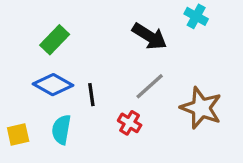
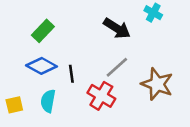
red cross: (130, 123) -> (101, 96), size x1.5

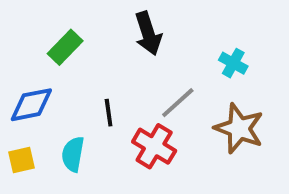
cyan cross: (153, 13) -> (233, 63), moved
black arrow: (117, 28) -> (148, 33), moved, turned 40
blue diamond: (42, 66) -> (31, 105), moved, turned -40

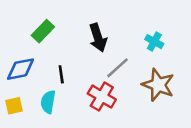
black arrow: (148, 33) -> (98, 38), moved
black line: (109, 113) -> (61, 74), moved

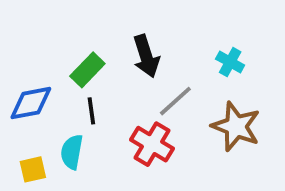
green rectangle: (43, 31) -> (87, 70), moved
yellow square: (14, 106) -> (33, 169), moved

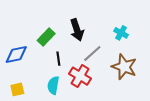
black line: (91, 111) -> (58, 59), moved
cyan semicircle: (72, 152) -> (53, 85), moved

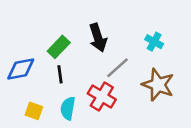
black line: (58, 59) -> (60, 74), moved
yellow square: (17, 89) -> (34, 111), moved, turned 32

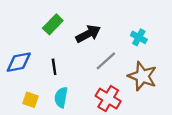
black arrow: (98, 38) -> (88, 34), turned -100
green rectangle: (59, 47) -> (53, 24), moved
red cross: (102, 97) -> (108, 99), moved

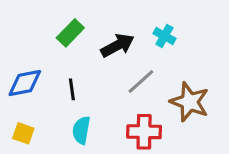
cyan cross: (139, 37) -> (164, 36), moved
red cross: (108, 99) -> (144, 132), turned -30
yellow square: (30, 100) -> (23, 133), moved

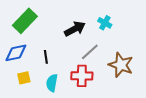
green rectangle: (70, 33) -> (25, 21), moved, size x1.4
red cross: (144, 132) -> (82, 76), moved
yellow square: (23, 133) -> (24, 78), moved, turned -32

